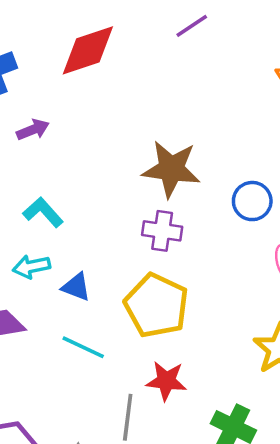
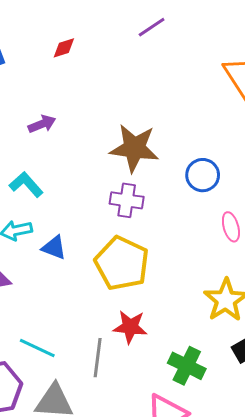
red diamond: (88, 50) -> (64, 48), size x0.5
purple arrow: (33, 130) -> (42, 124), moved
cyan line: (83, 347) -> (37, 348), moved

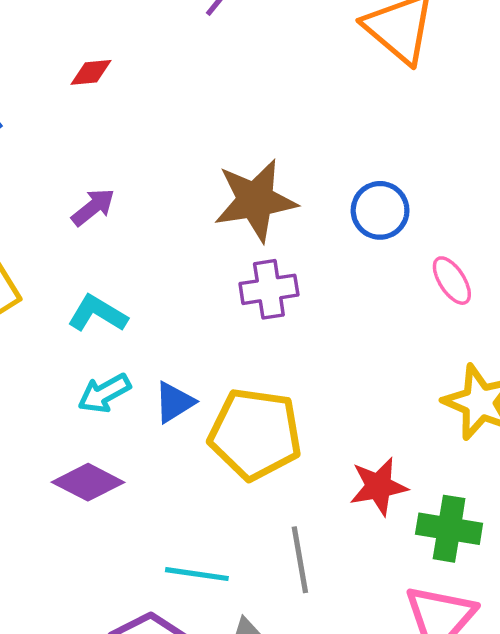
red diamond: (64, 48) -> (91, 72), turned 30
blue triangle: (54, 248) -> (174, 402), turned -36
yellow pentagon: (122, 263) -> (255, 434), moved
red star: (130, 327) -> (379, 486), moved

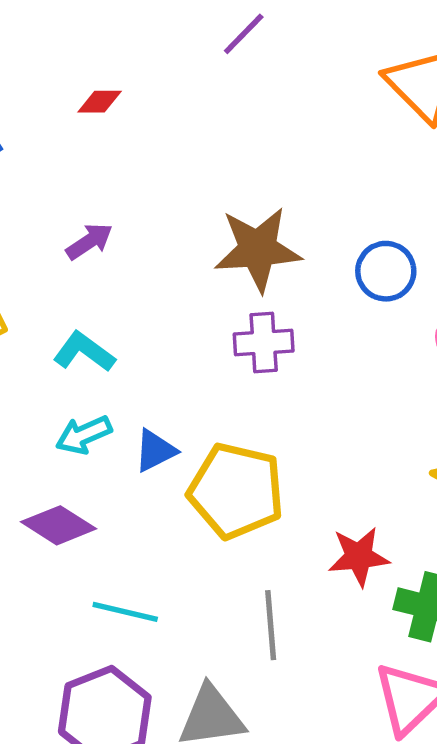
cyan line: (197, 574) -> (125, 612), moved

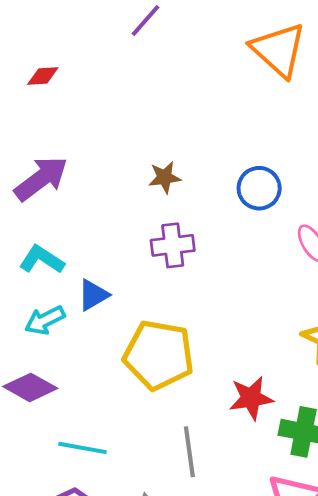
purple arrow: (89, 241) -> (41, 179), size x1.6
brown star: (258, 249) -> (165, 177), size x0.5
blue triangle: (155, 451) -> (93, 295), moved

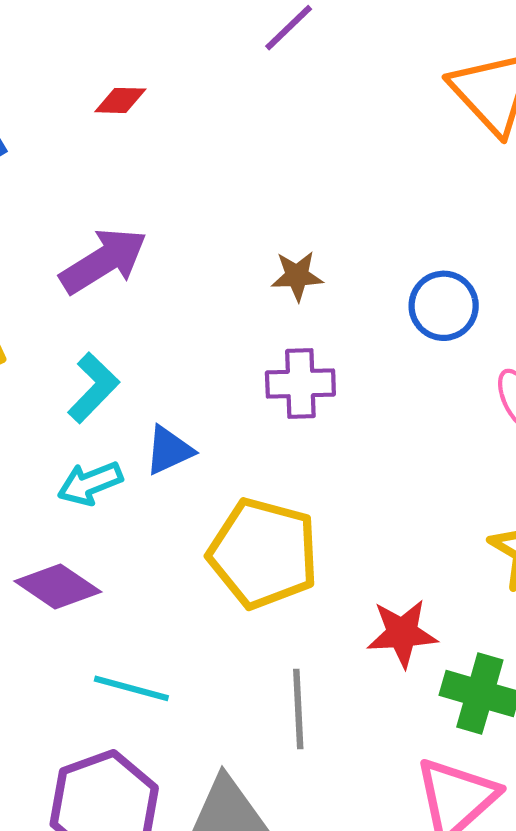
cyan L-shape: (42, 260) -> (93, 388), turned 96

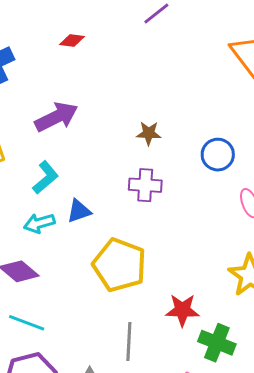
cyan line: (131, 688) -> (27, 323), moved

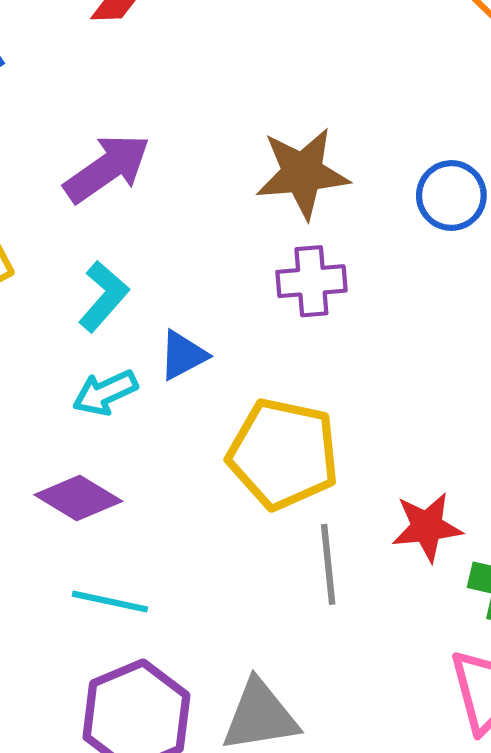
brown star: (149, 133) -> (302, 173), size x1.8
gray line: (129, 342) -> (328, 564), moved

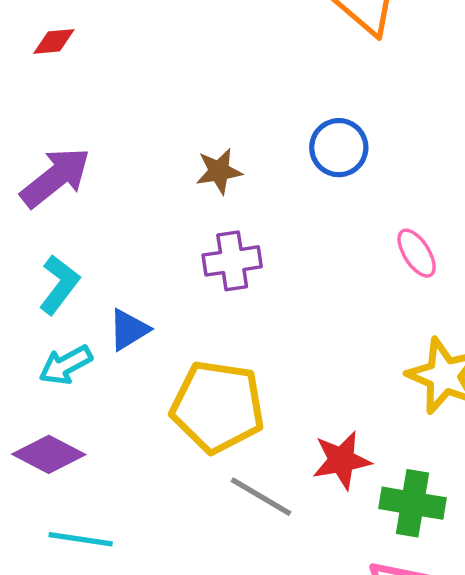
brown star: (302, 173) -> (219, 171), size x0.6
blue circle: (451, 196) -> (339, 148), moved
gray line: (328, 564) -> (261, 497), turned -50

